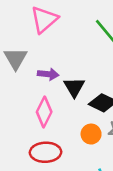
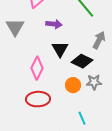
purple arrow: (48, 74) -> (54, 24), moved

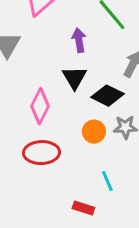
purple arrow: (54, 24) -> (79, 40), moved, turned -105

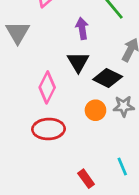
cyan line: (107, 181) -> (122, 167), moved
red rectangle: (83, 208) -> (86, 179), turned 36

